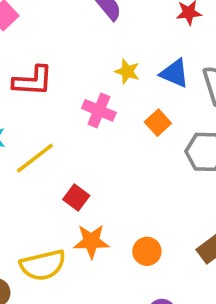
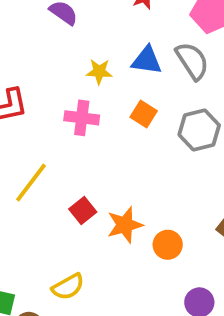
red square: (76, 198) -> (83, 211), turned 30
orange star: (91, 241) -> (125, 225), moved
yellow semicircle: (43, 265) -> (68, 287), size x0.7

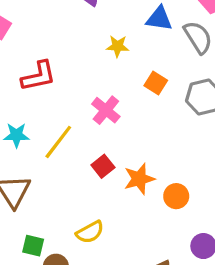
blue triangle: (147, 60) -> (159, 19), moved
pink cross: (82, 118) -> (106, 110), moved, turned 32

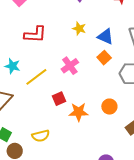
blue triangle: (159, 19) -> (105, 37), moved
yellow star: (118, 46) -> (79, 29), moved
orange circle: (176, 196) -> (109, 107), moved

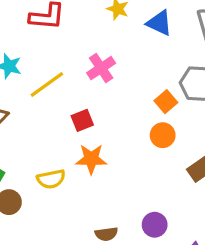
orange square: (104, 58) -> (166, 102), moved
orange star: (79, 112) -> (91, 159), moved

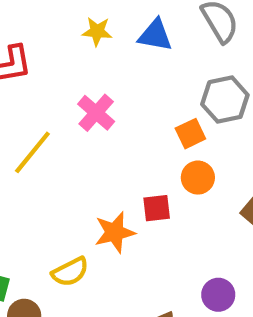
orange square: (166, 102) -> (190, 134), turned 30
red square: (82, 120) -> (157, 208), moved, turned 30

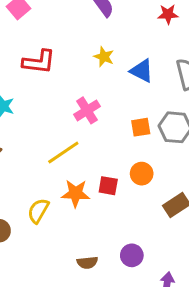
orange square: (190, 134) -> (141, 127), moved
yellow line: (32, 152) -> (63, 152), moved
yellow semicircle: (70, 272) -> (38, 211), turned 130

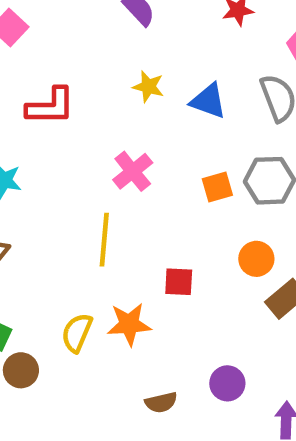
yellow line: (63, 152) -> (104, 240), turned -44
orange circle: (142, 174) -> (256, 259), moved
orange star: (76, 193) -> (129, 324), moved

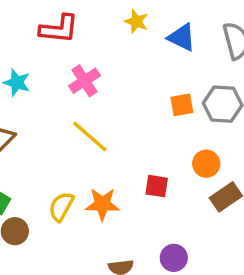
pink cross: (133, 171) -> (84, 81), moved
yellow line: (104, 240) -> (90, 137), turned -60
red square: (179, 282) -> (157, 186), moved

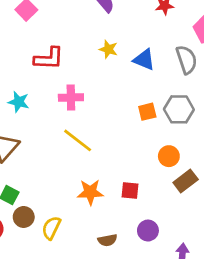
pink cross: (84, 81) -> (71, 97), turned 35
red square: (157, 186) -> (130, 191), moved
yellow semicircle: (61, 207) -> (51, 228), moved

